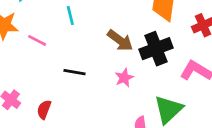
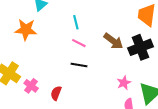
pink line: (37, 40) -> (79, 43), moved
pink star: (124, 78) -> (124, 83), moved

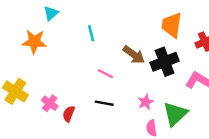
pink line: (79, 43) -> (105, 74), moved
black line: (79, 65) -> (104, 103), moved
pink cross: (31, 86) -> (50, 103), moved

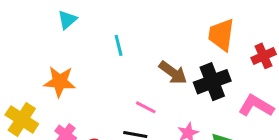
orange star: (34, 42) -> (60, 82), moved
pink line: (105, 74) -> (146, 107), moved

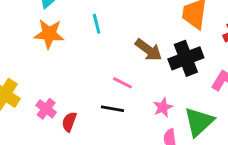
orange star: (60, 82) -> (49, 34), moved

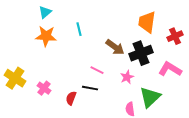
pink star: (163, 107) -> (127, 77), moved
red semicircle: (69, 122) -> (71, 98), moved

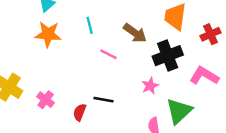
brown arrow: (115, 47) -> (135, 33), moved
pink line: (97, 70) -> (109, 54), moved

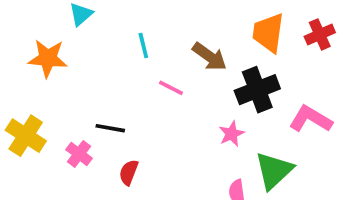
orange star: (48, 34) -> (48, 58), moved
red cross: (211, 34) -> (320, 34), moved
black line: (103, 100) -> (110, 128), moved

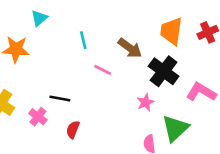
black cross: (257, 90) -> (164, 71), turned -32

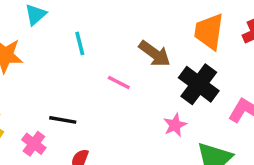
cyan line: (83, 40) -> (80, 43), moved

